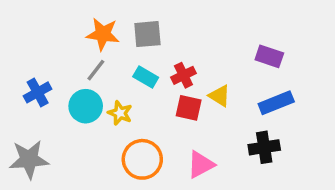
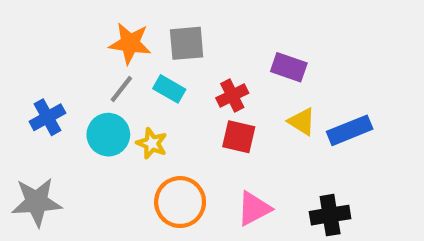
purple rectangle: (269, 56) -> (289, 67), moved
cyan rectangle: (146, 77) -> (169, 89), moved
yellow triangle: (220, 96) -> (302, 122), moved
black cross: (264, 147) -> (330, 215), moved

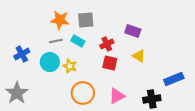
gray line: (121, 89) -> (56, 41), turned 40
blue rectangle: (350, 130) -> (174, 79), moved
gray star: (37, 202) -> (17, 93), turned -30

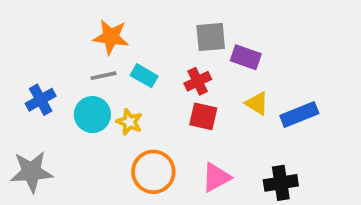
gray square: (86, 20) -> (211, 37), moved
blue rectangle: (174, 79) -> (299, 115), moved
gray star: (17, 93) -> (31, 172), turned 30

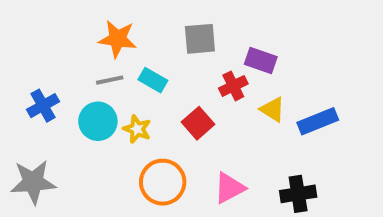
gray square: (211, 37) -> (200, 39), moved
red cross: (198, 81) -> (233, 86), moved
red square: (203, 116) -> (198, 123), moved, turned 36

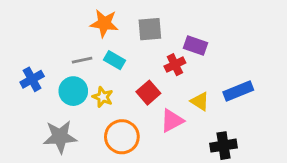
orange star: (118, 39) -> (104, 23), moved
yellow triangle: (273, 109) -> (200, 101), moved
gray star: (33, 182) -> (60, 137), moved
pink triangle: (229, 188) -> (172, 121), moved

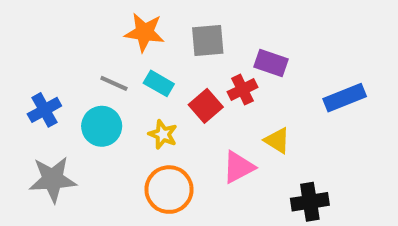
gray line: (82, 60) -> (114, 83), turned 36
blue rectangle: (238, 91) -> (345, 98), moved
red square: (148, 93) -> (206, 106), moved
yellow star: (103, 97) -> (163, 134), moved
gray star: (60, 137) -> (53, 179), moved

